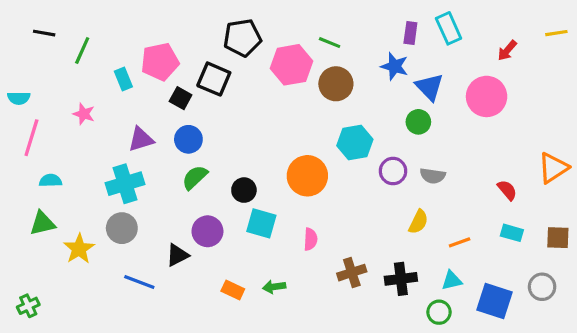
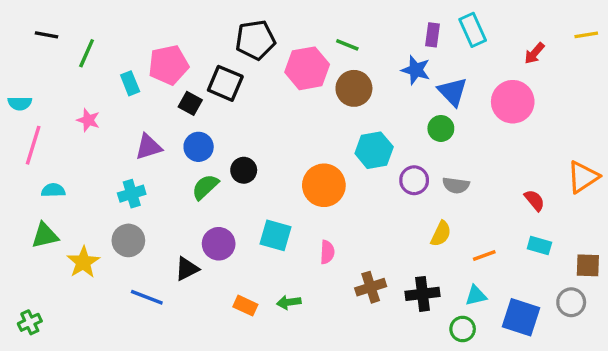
cyan cross: (125, 184) -> (132, 194), size x0.7
black circle: (244, 190) -> (244, 170), moved
brown square: (558, 238) -> (588, 265), moved

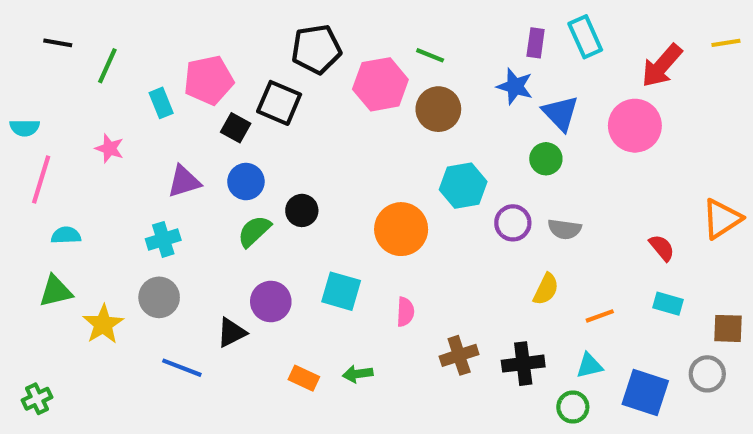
red arrow: (534, 53) -> (662, 66), size x1.6

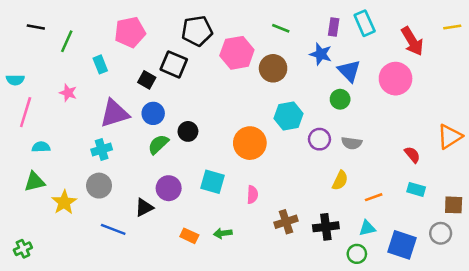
green line: (430, 55) -> (281, 28), moved
red arrow: (662, 66) -> (412, 41), turned -72
pink pentagon: (209, 80) -> (130, 32), moved
purple triangle: (184, 182) -> (114, 113), size x1.4

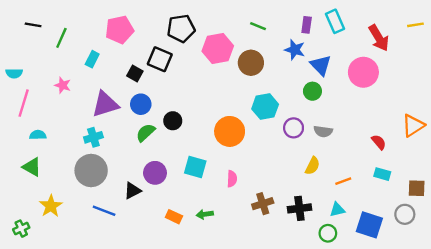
cyan rectangle: (100, 64) -> (92, 59), turned 49
green triangle: (35, 182) -> (32, 167), turned 42
gray circle: (99, 186) -> (91, 170), size x1.4
yellow star: (64, 202) -> (51, 206), moved

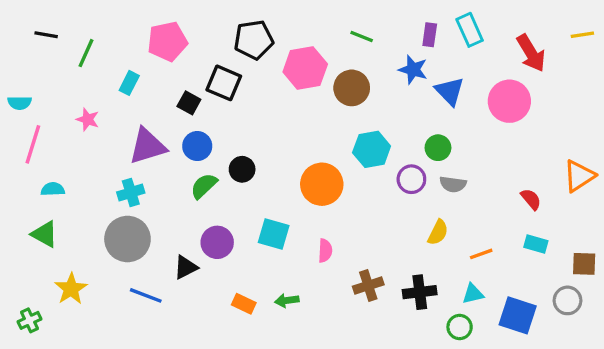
green circle: (312, 91) -> (438, 148), moved

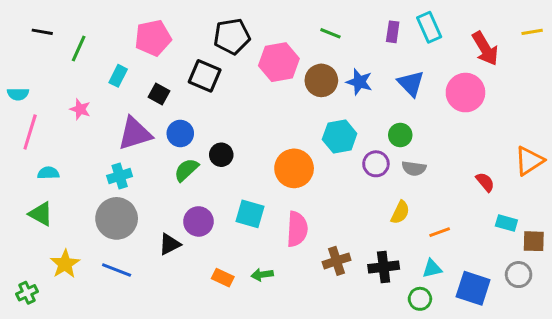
blue star: (413, 70) -> (359, 82), moved
black square: (189, 103) -> (159, 94), moved
cyan rectangle: (536, 244) -> (506, 223), moved
pink semicircle: (325, 251) -> (297, 229), size x1.6
blue line: (146, 295) -> (117, 270), moved

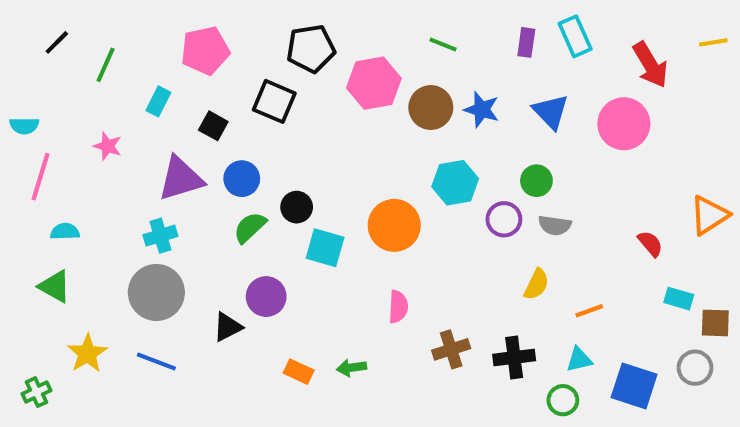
black line: (42, 32) -> (57, 42), turned -55
cyan square: (250, 214) -> (325, 248), moved
pink semicircle: (297, 229) -> (398, 307), size x0.7

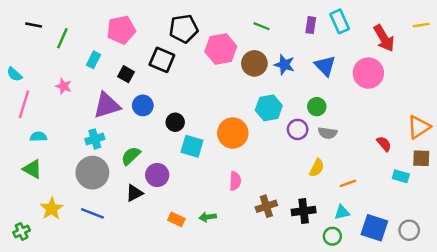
black line: (57, 42) -> (34, 25), turned 56
cyan semicircle: (24, 126) -> (14, 74), turned 42
green semicircle: (250, 227) -> (131, 156), moved
brown square: (715, 323) -> (421, 158), moved
gray circle: (695, 368) -> (409, 230), moved

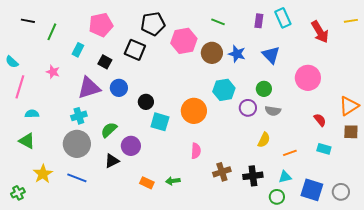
pink circle: (368, 73) -> (308, 78), moved
cyan rectangle: (401, 176) -> (324, 149), moved

